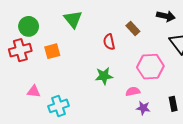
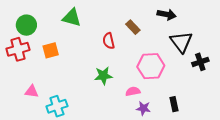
green triangle: (73, 19) -> (72, 18), turned -36

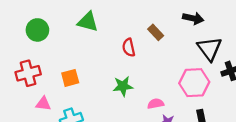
red cross: (18, 49) -> (28, 73), moved
orange square: (51, 50) -> (70, 78), moved
pink hexagon: (151, 66) -> (194, 83), moved

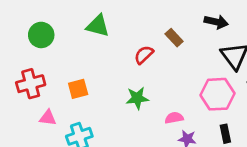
red semicircle: (129, 48) -> (144, 55), turned 60

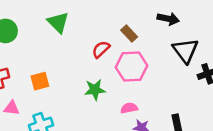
green triangle: (98, 26) -> (58, 22), turned 30
pink hexagon: (217, 94) -> (132, 66), moved

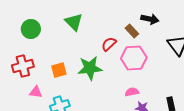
black arrow: (168, 19) -> (150, 19), moved
green star: (95, 90) -> (90, 68), moved, size x1.4

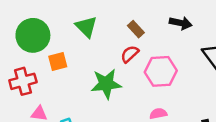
green circle: (31, 29) -> (33, 35), size x1.4
brown rectangle: (132, 31) -> (136, 29), moved
orange square: (59, 70) -> (58, 61), moved

